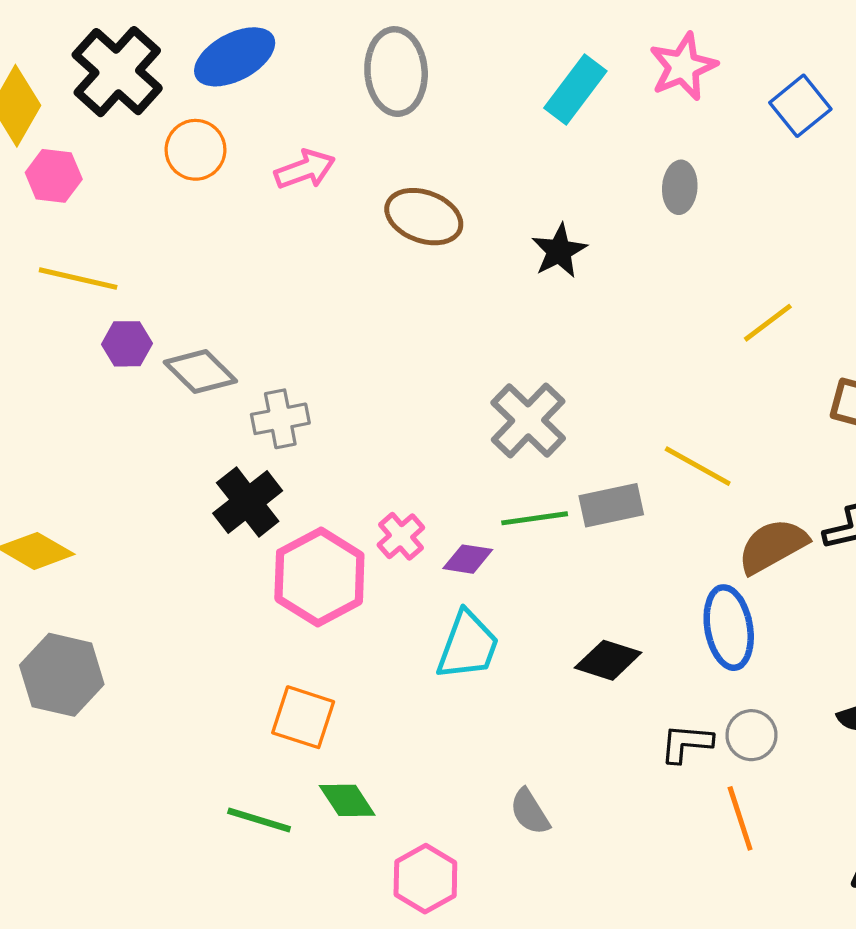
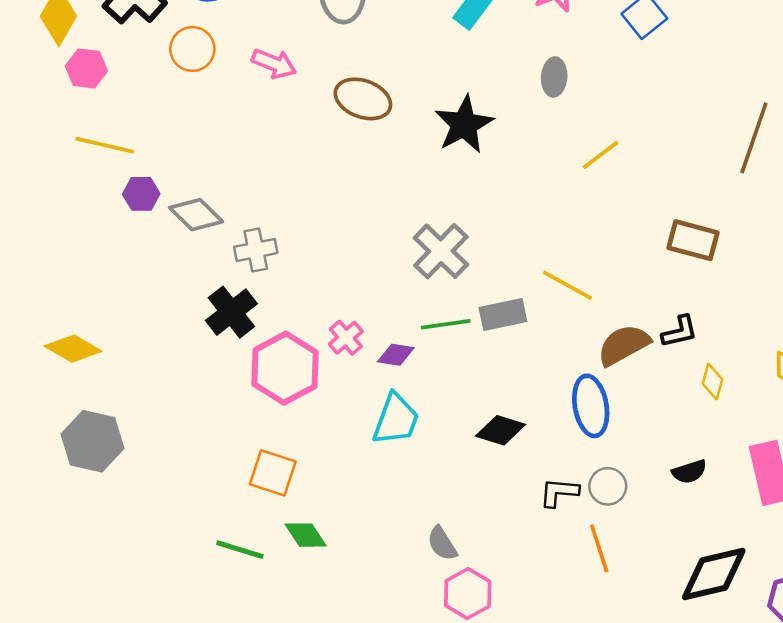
pink arrow: (305, 169) -> (274, 64), turned 42
black star: (559, 251) -> (464, 125), size x1.4
yellow line: (768, 323) -> (600, 155), moved
pink hexagon: (425, 879) -> (468, 593), moved

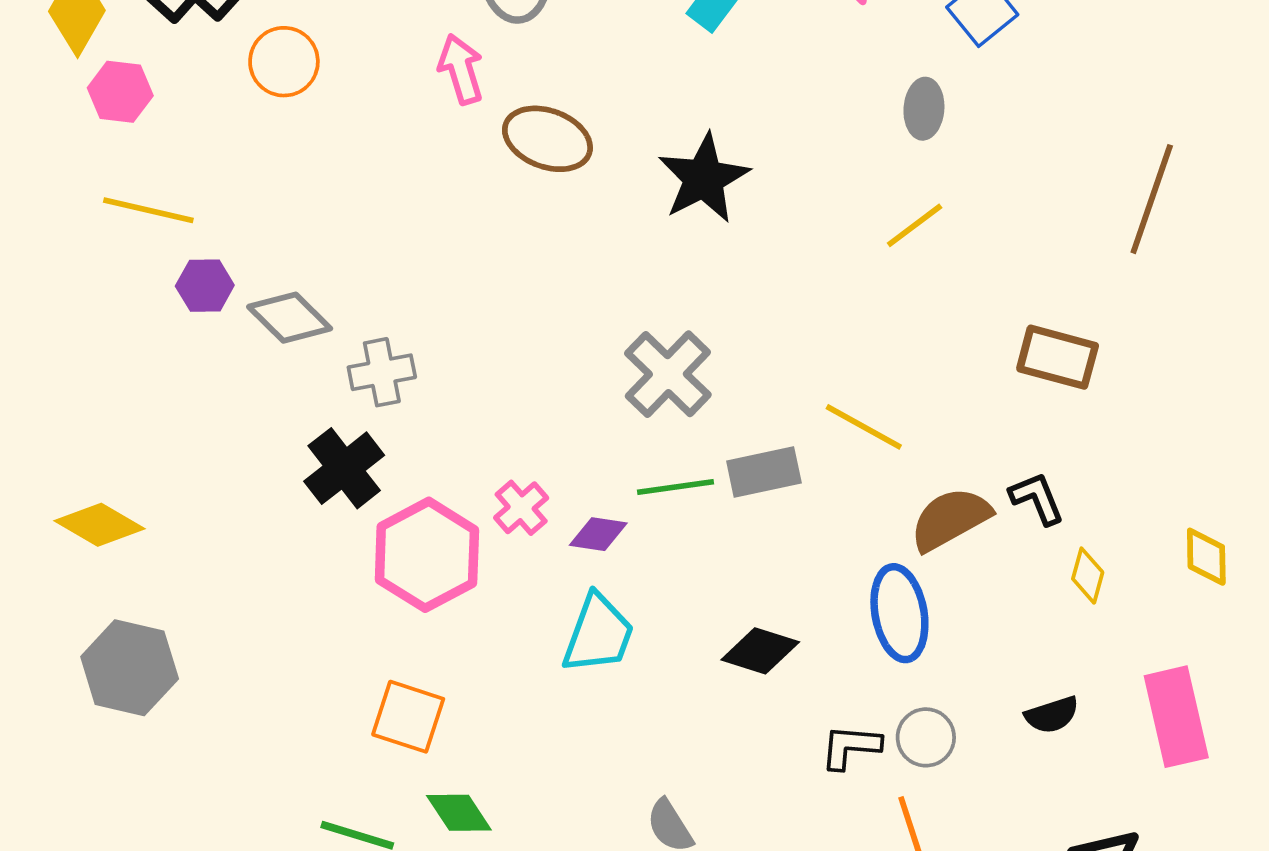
pink arrow: (274, 64) -> (461, 69), moved, turned -129
gray ellipse: (554, 77) -> (924, 109), moved
black L-shape: (680, 332) -> (1037, 498), turned -99

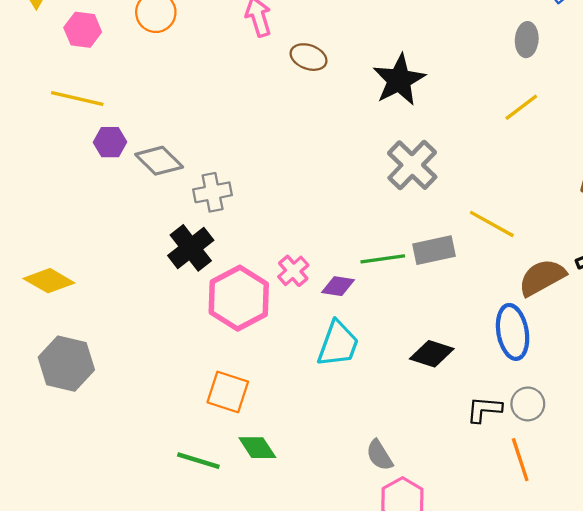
pink hexagon: (120, 92) -> (83, 30), moved
brown ellipse: (547, 139) -> (309, 57), size x0.7
gray cross: (668, 374) -> (412, 165), moved

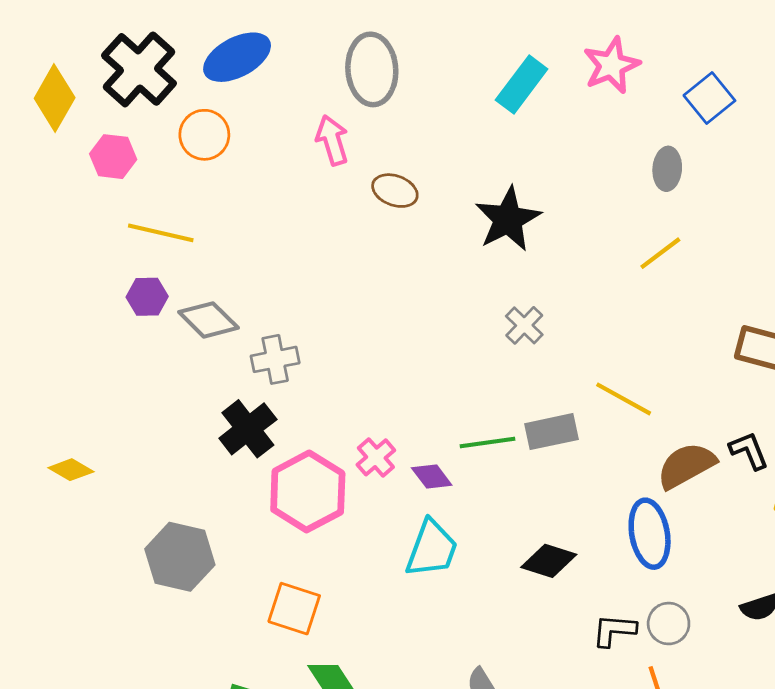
yellow line: (77, 98) -> (161, 233), moved
gray cross: (412, 165) -> (524, 325), size x0.6
yellow diamond: (49, 281) -> (71, 470), size x0.7
purple diamond: (338, 286) -> (432, 476), turned 44
gray hexagon: (66, 364) -> (180, 557), moved

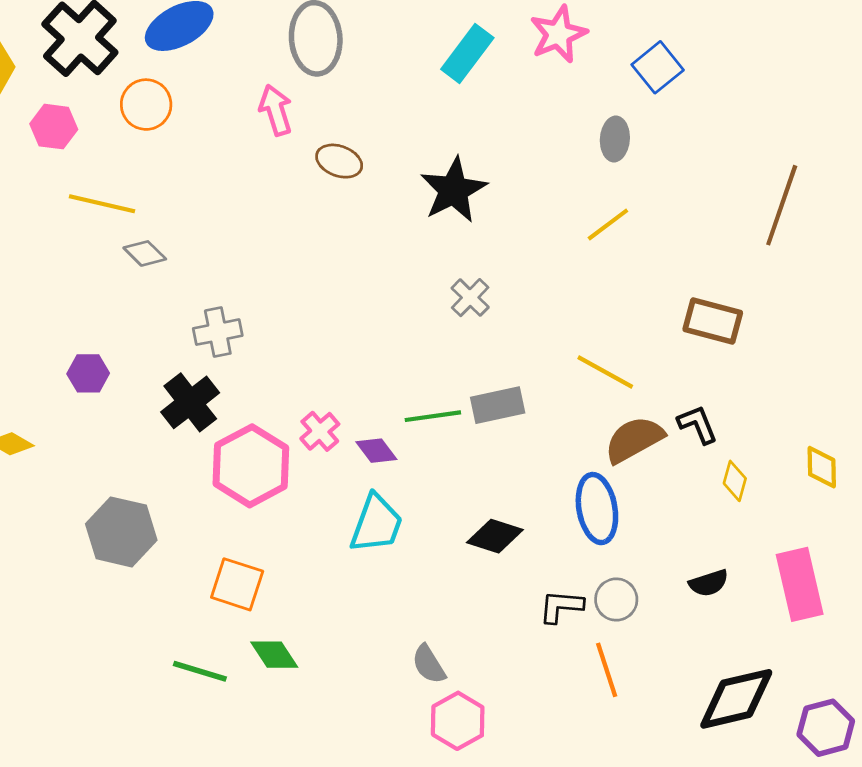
purple hexagon: (147, 297) -> (88, 373), moved
gray diamond: (208, 320) -> (145, 253), moved, size x0.7
yellow line: (624, 399) -> (605, 372), moved

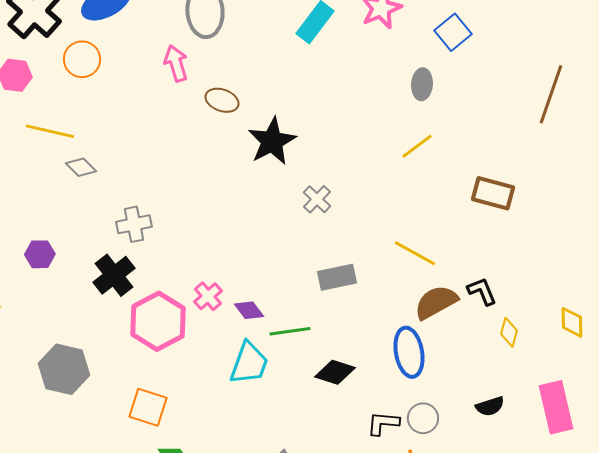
black star: (454, 190) -> (272, 141), moved
brown line: (782, 205) -> (551, 94), moved
brown rectangle: (713, 321) -> (493, 193), moved
green line: (433, 416) -> (290, 331), moved

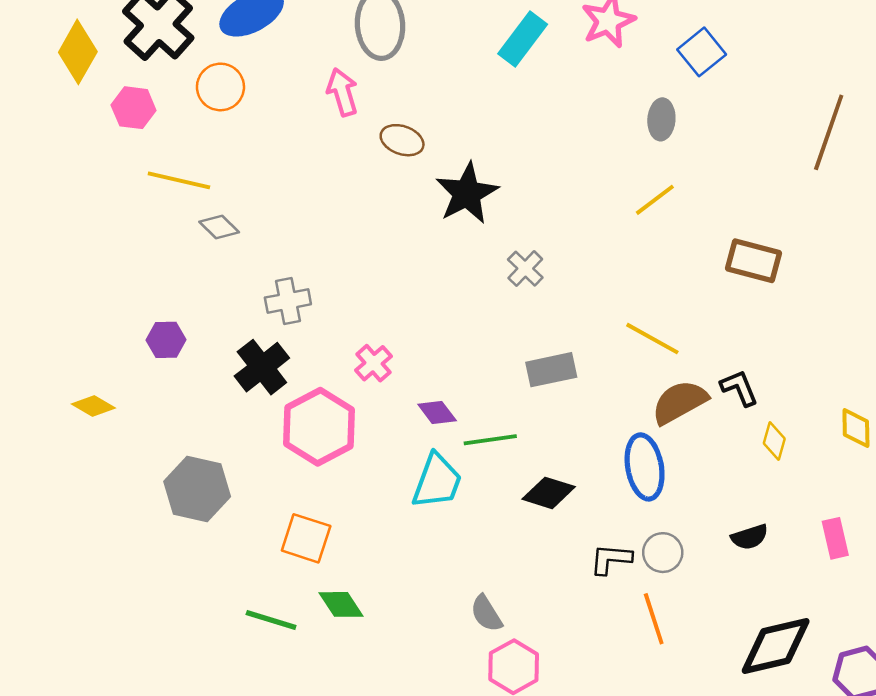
pink cross: (208, 296) -> (374, 363), moved
pink rectangle: (556, 407) -> (835, 538), size x0.6

